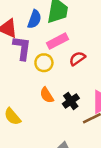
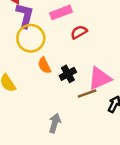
yellow circle: (44, 63) -> (31, 38), moved, size x1.5

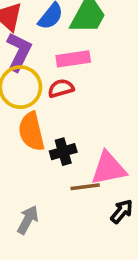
red semicircle: (79, 32) -> (61, 88), moved
orange semicircle: (44, 65) -> (31, 131), size x1.5

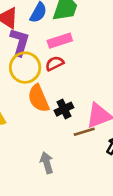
gray arrow: (28, 220) -> (47, 163), turned -35

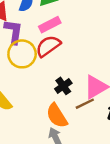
red semicircle: (55, 63) -> (48, 46), size x1.5
orange semicircle: (38, 98) -> (57, 116), moved

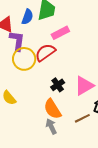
pink rectangle: (50, 25) -> (60, 33), moved
brown line: (85, 104) -> (82, 118), moved

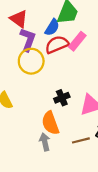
blue semicircle: (27, 17) -> (52, 27), moved
pink rectangle: (60, 33) -> (77, 41), turned -36
red semicircle: (45, 52) -> (57, 45), moved

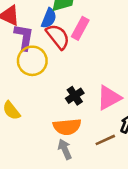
red semicircle: (57, 45) -> (58, 37), turned 85
orange semicircle: (50, 123) -> (67, 127), turned -65

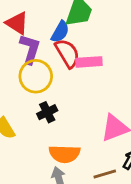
pink rectangle: (80, 28) -> (89, 62), moved, turned 50
black cross: (75, 96) -> (47, 112), moved

